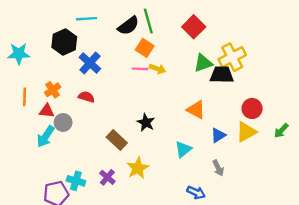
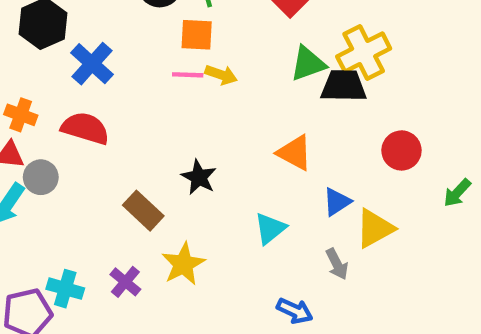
orange square: (145, 48) -> (197, 35), turned -30
orange cross: (53, 90) -> (21, 115), turned -35
red semicircle: (86, 97) -> (85, 128), size x1.5
yellow triangle: (246, 132) -> (375, 228), moved

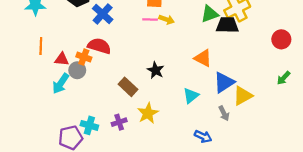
orange cross: (21, 115) -> (84, 57), moved
red circle: (401, 150) -> (281, 39), moved
blue triangle: (337, 202) -> (224, 82), size x1.5
purple cross: (125, 282) -> (119, 122), turned 32

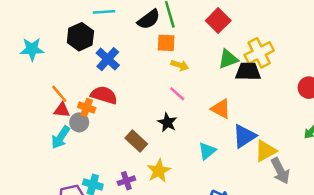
pink line: (150, 20) -> (177, 94), moved, turned 40
orange line: (41, 46) -> (59, 94), moved, turned -42
gray arrow: (224, 113) -> (280, 171), moved, size x1.5

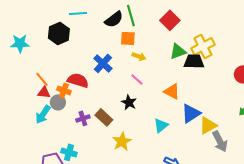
blue cross: (108, 59) -> (103, 63), moved
purple cross: (126, 181) -> (83, 118), moved

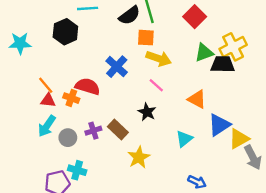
yellow arrow: (139, 56) -> (159, 58), size x1.5
gray circle: (58, 102) -> (68, 138), moved

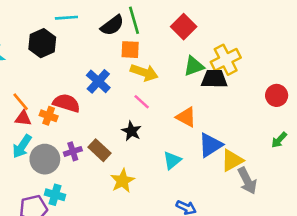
gray circle: (68, 138) -> (45, 159), size x1.5

